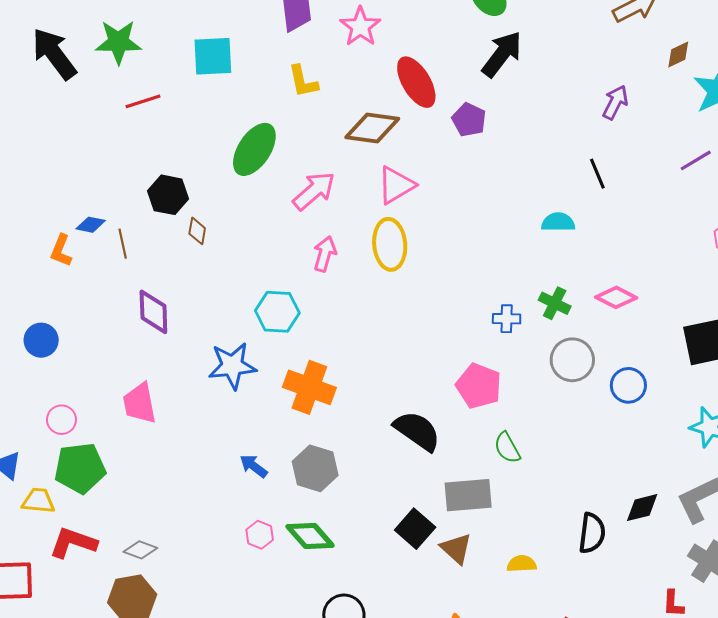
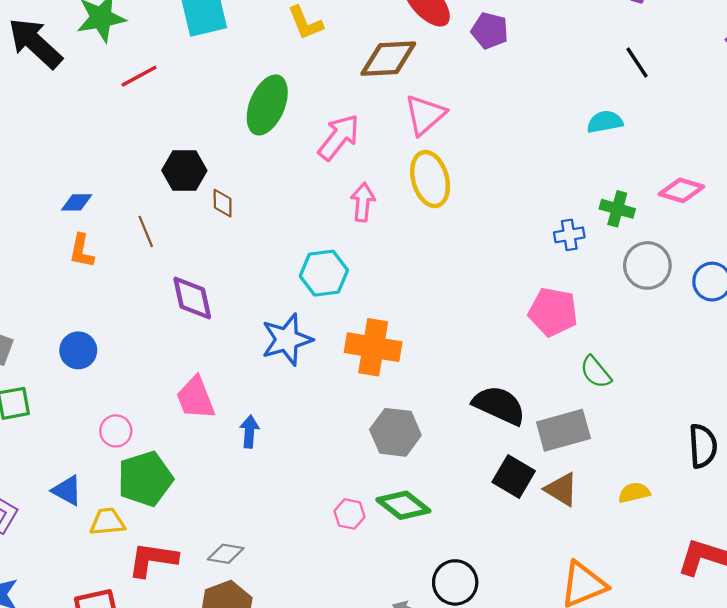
blue diamond: (91, 225) -> (77, 202), moved
black semicircle: (417, 431) -> (499, 405), moved
blue arrow: (254, 466) -> (249, 432), moved, turned 68

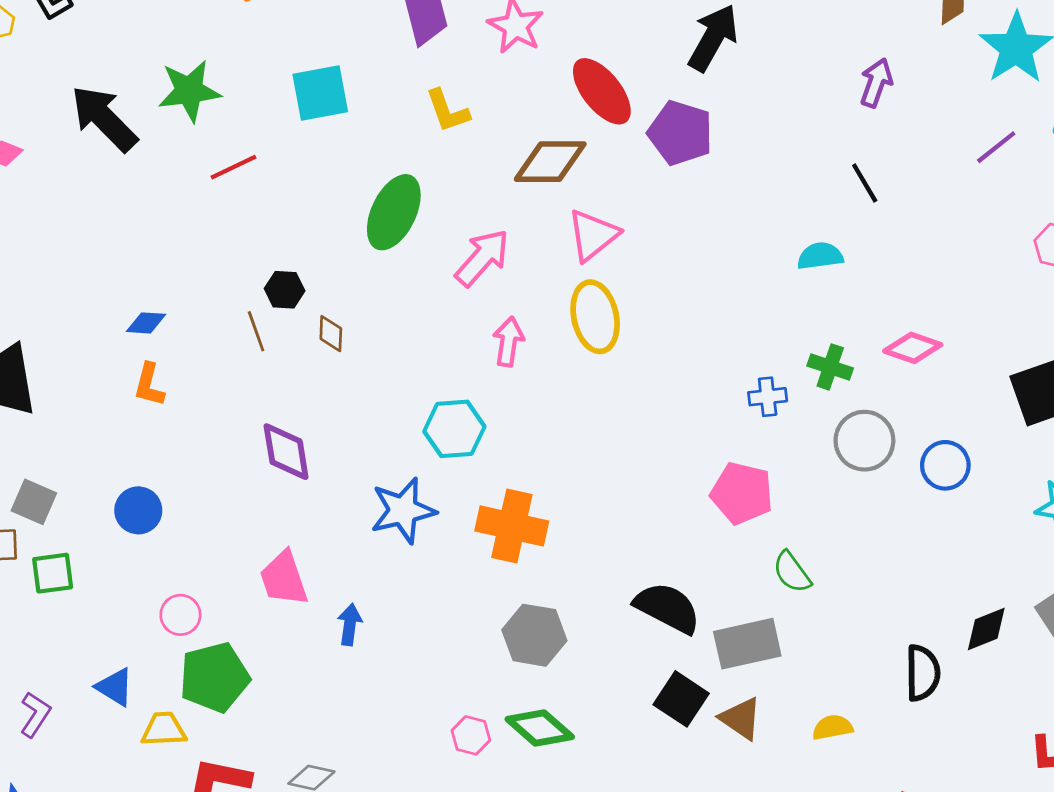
purple pentagon: (490, 31) -> (680, 133), size x1.4
black hexagon: (184, 171) -> (285, 290), size x0.7
brown line: (146, 231) -> (256, 331), moved

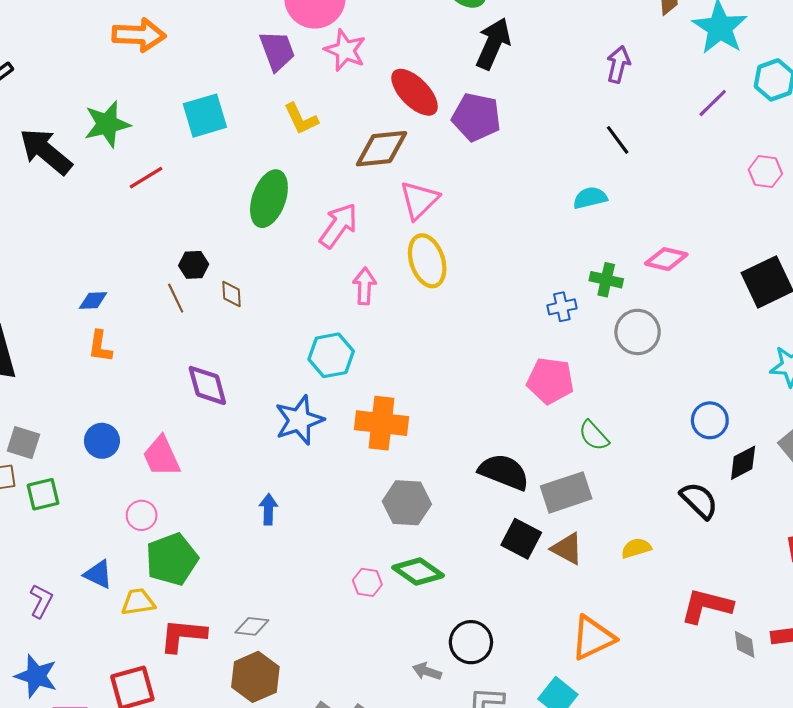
blue circle: (945, 465) -> (710, 420), moved
pink trapezoid: (284, 578) -> (161, 456), moved
black semicircle: (923, 673) -> (699, 500), turned -39

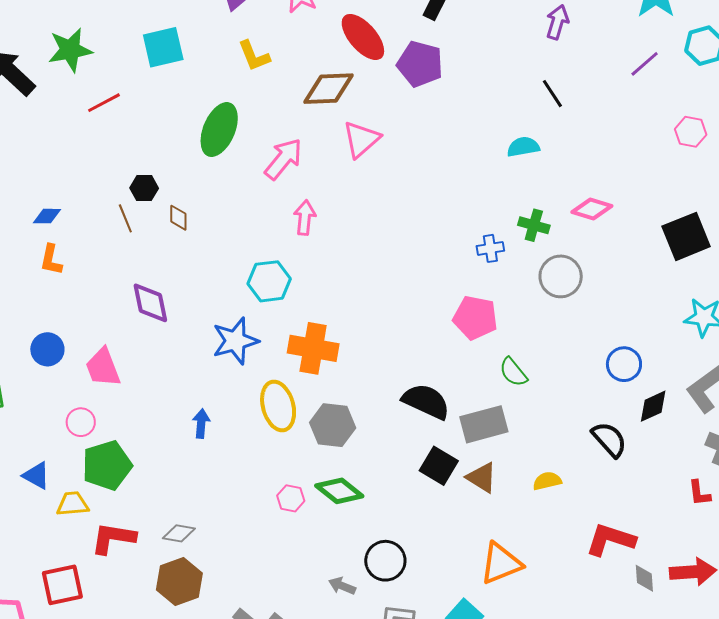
yellow ellipse: (427, 261) -> (278, 406), moved

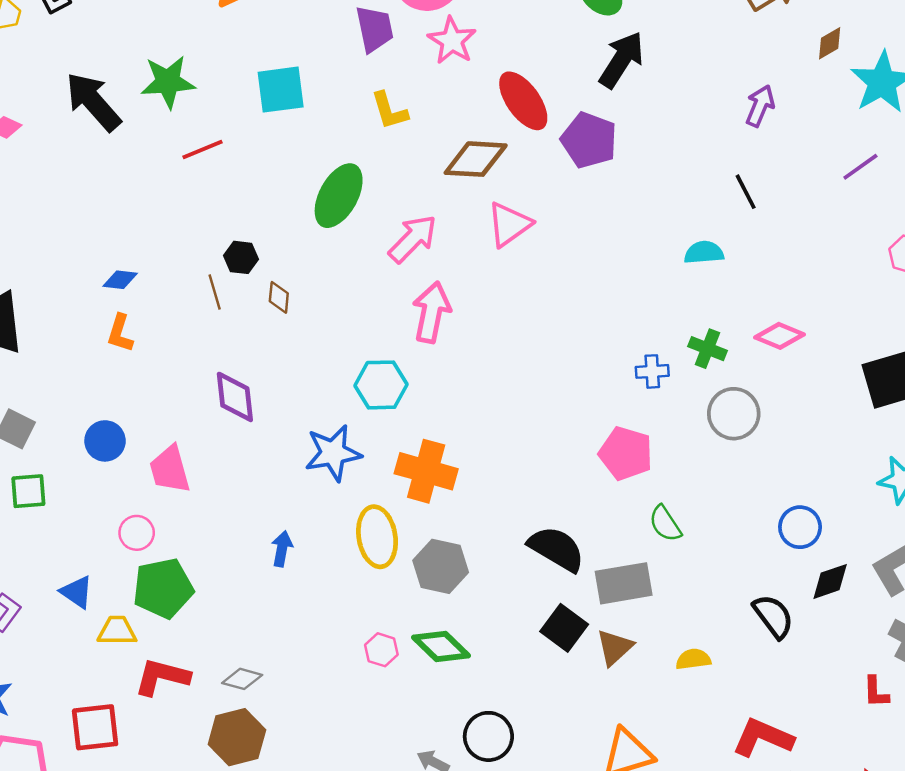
pink arrow: (305, 218) -> (431, 312), size x1.4
brown triangle: (482, 478) -> (615, 647), turned 40

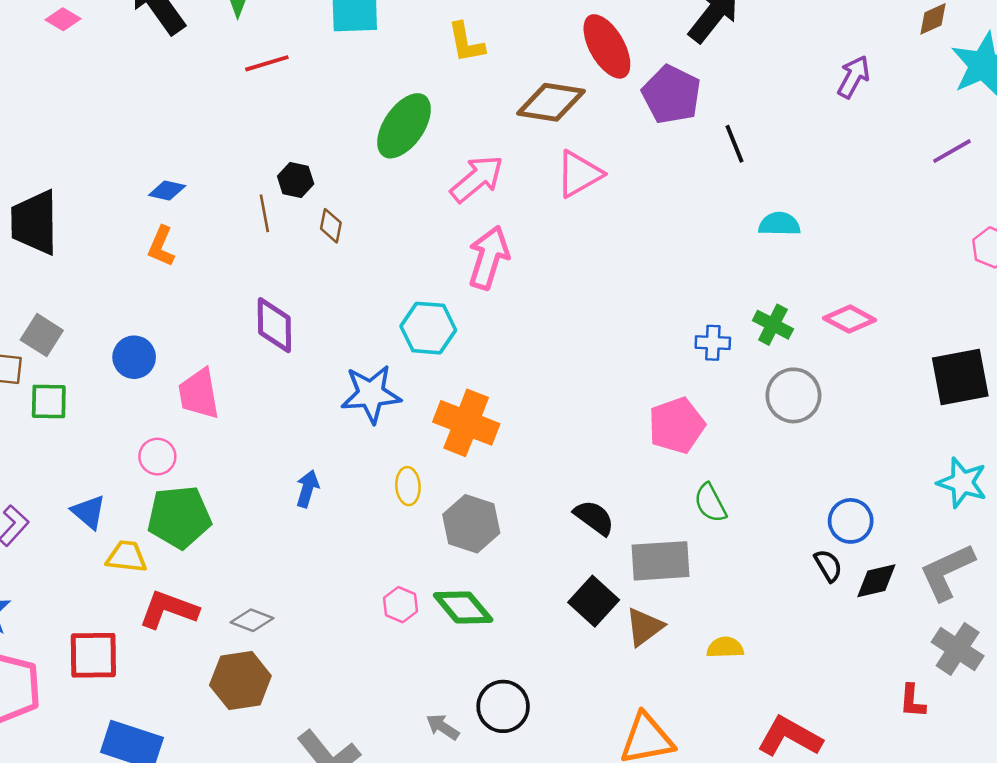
black line: (746, 192) -> (734, 144), moved
pink pentagon: (626, 453) -> (677, 425), turned 30
yellow ellipse: (377, 537) -> (408, 486), size x0.6
black semicircle: (556, 549) -> (594, 518), size x0.7
black semicircle: (773, 616) -> (828, 566), moved, size x0.7

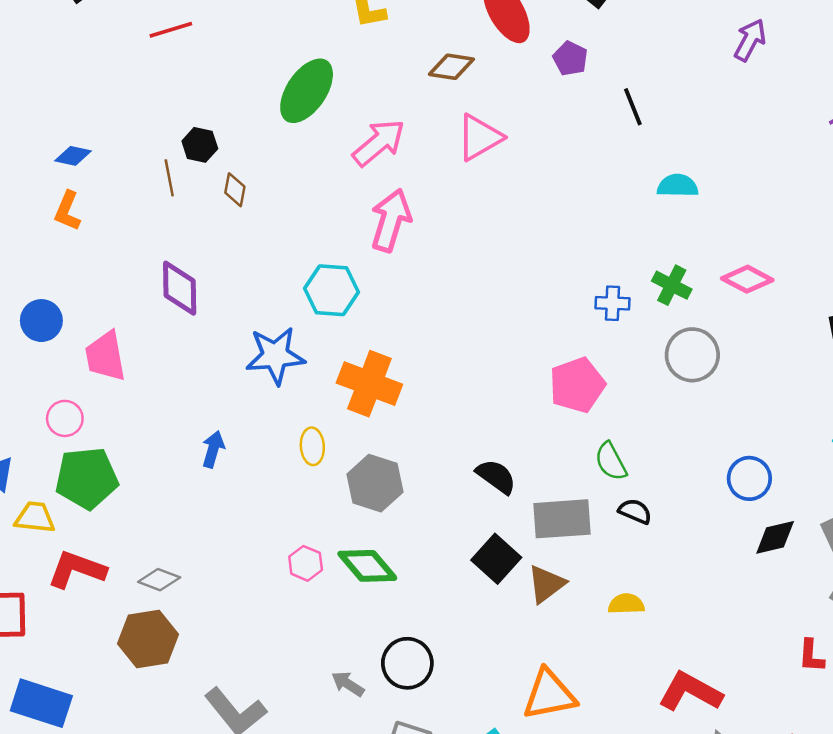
purple pentagon: (671, 95) -> (570, 59), size x0.6
brown diamond: (551, 102) -> (451, 67), size x0.7
black semicircle: (828, 566) -> (635, 511), moved, turned -36

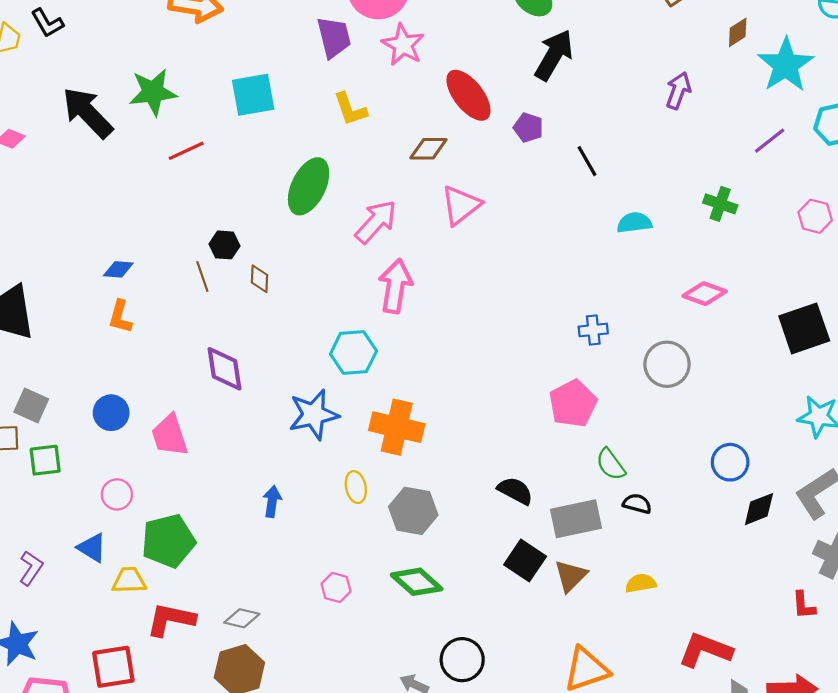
green cross: (672, 285) -> (720, 204), moved
pink circle: (65, 418) -> (117, 494), moved
pink hexagon: (306, 563) -> (336, 588), moved

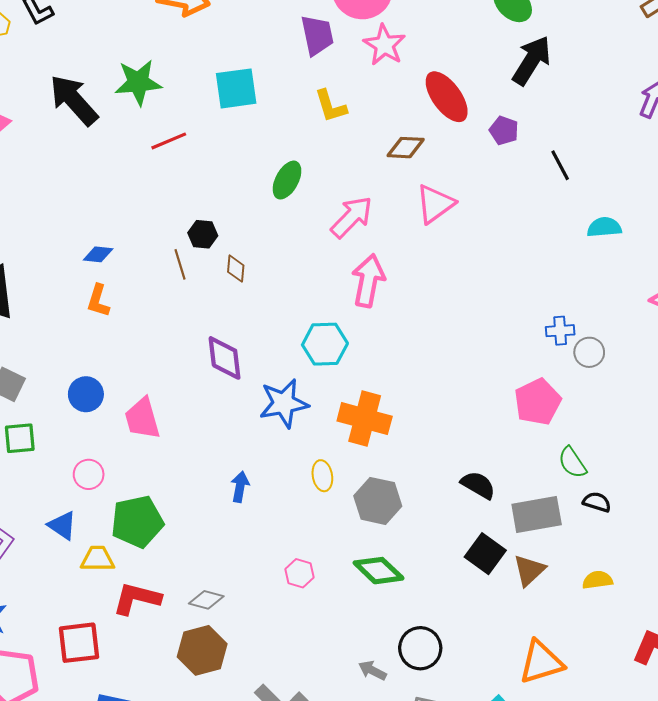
green ellipse: (309, 186) -> (287, 180), size x0.7
gray circle: (667, 364) -> (589, 352), moved, size x0.7
purple diamond: (224, 369) -> (225, 358), moved

